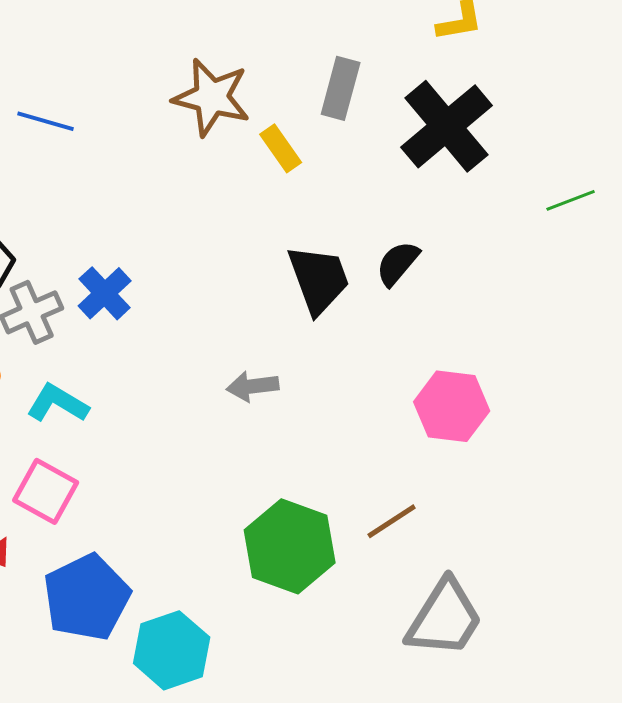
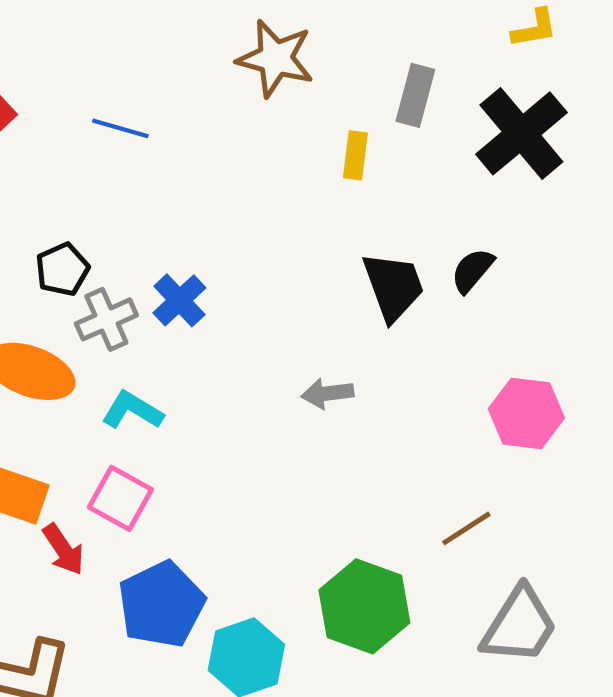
brown star: (212, 97) -> (275, 58), moved
yellow rectangle: (281, 148) -> (355, 155), turned 42
green hexagon: (290, 546) -> (364, 606), moved

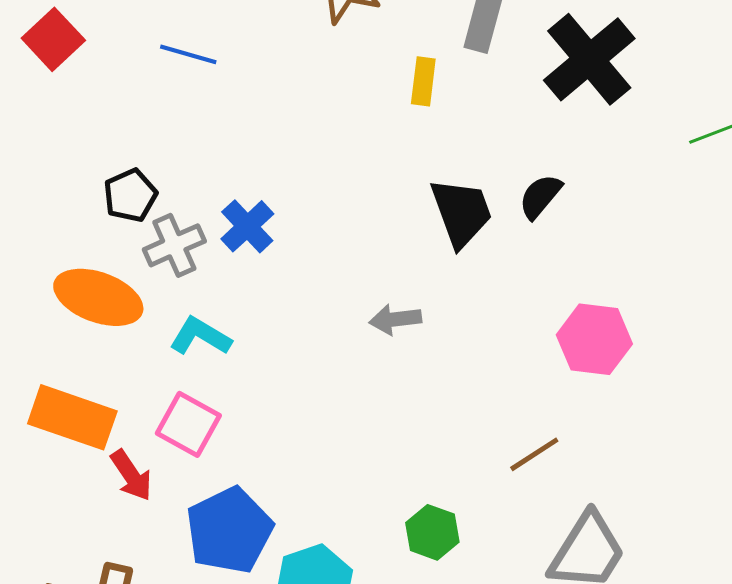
green hexagon: (364, 606) -> (432, 532), size x0.6

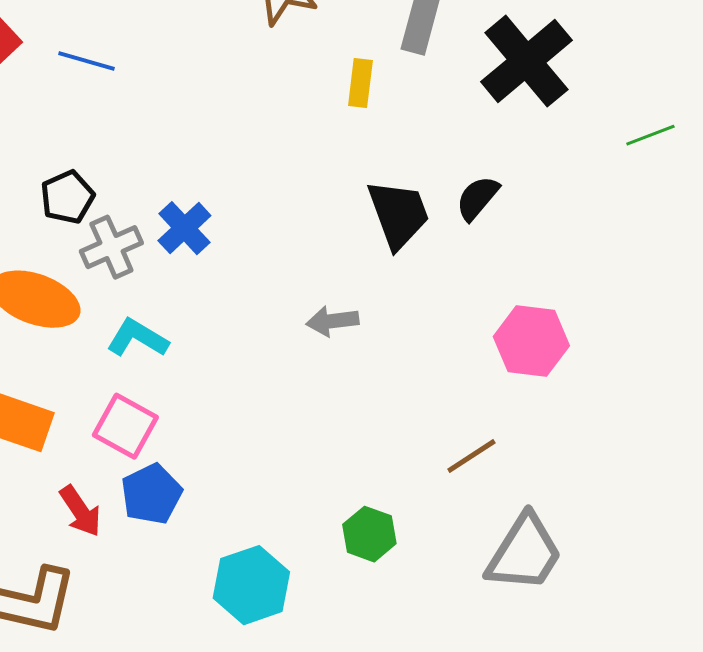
blue line: (188, 54) -> (86, 61), moved
red arrow: (131, 475) -> (80, 511), moved
blue pentagon: (229, 530) -> (151, 494), moved, size x0.7

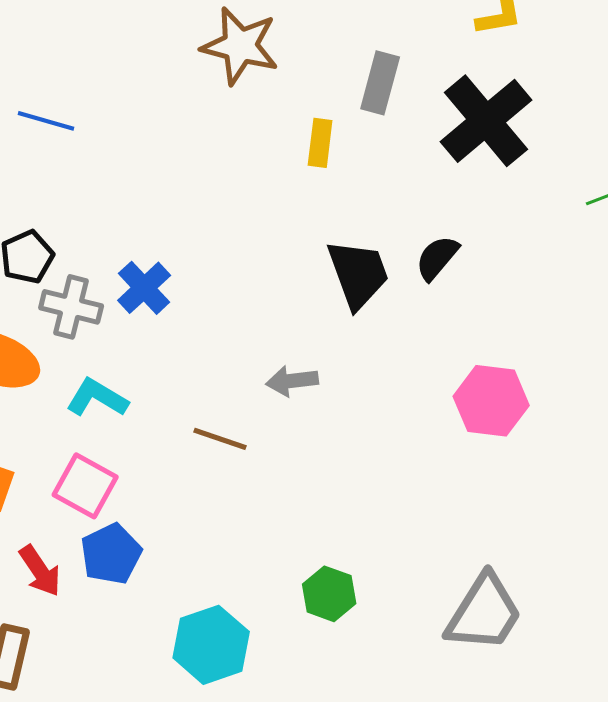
gray cross: (111, 247) -> (71, 307), turned 38
brown line: (471, 456) -> (220, 439), moved, turned 52

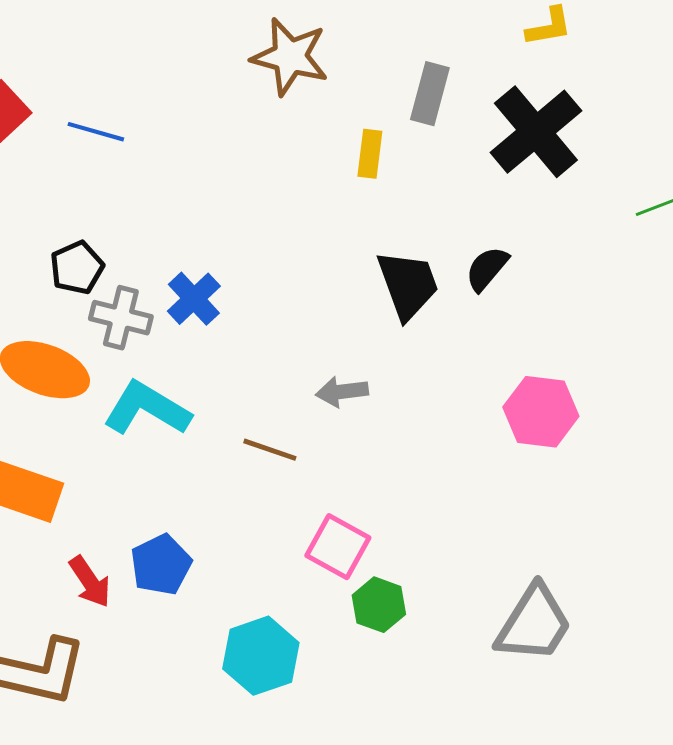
cyan L-shape: (97, 398) -> (147, 409), size x1.4
pink square: (85, 486) -> (338, 547), moved

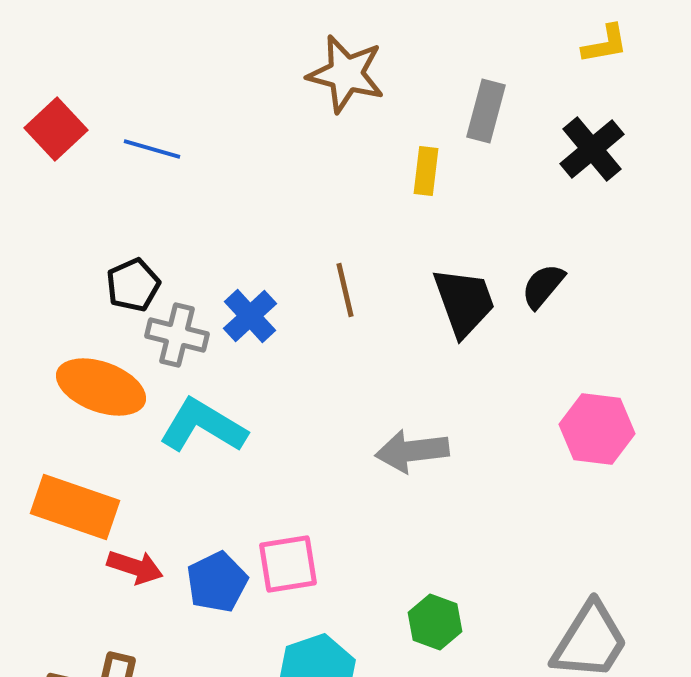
black cross: (536, 132) -> (592, 149), size x0.7
gray arrow: (342, 392) -> (412, 451), moved, size x1.4
brown line: (270, 450) -> (345, 290), moved, turned 58
pink square: (338, 547) -> (288, 564), moved, turned -38
red arrow: (90, 582) -> (135, 567), moved, turned -38

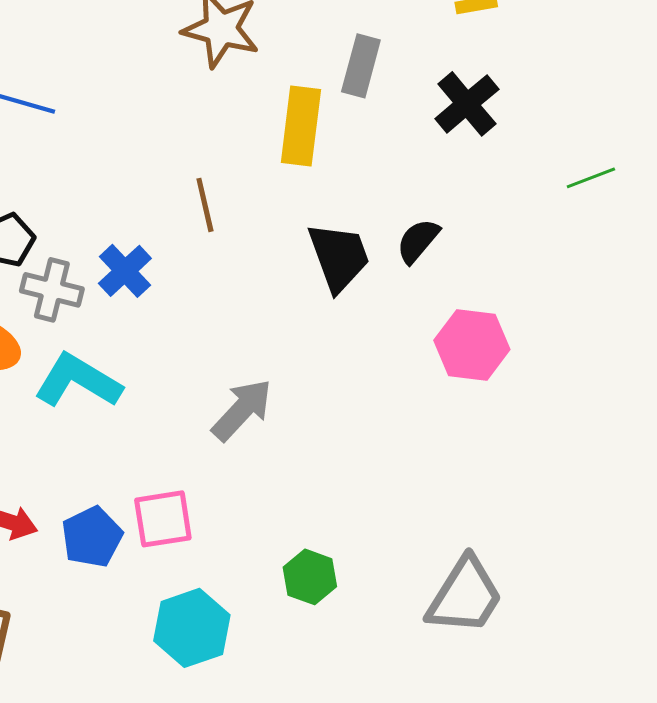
yellow rectangle: (426, 171) -> (301, 126), size x1.6
brown line: (345, 290) -> (205, 205), moved
pink hexagon: (597, 429) -> (472, 345), moved
gray arrow: (412, 451) -> (242, 410), moved, turned 140

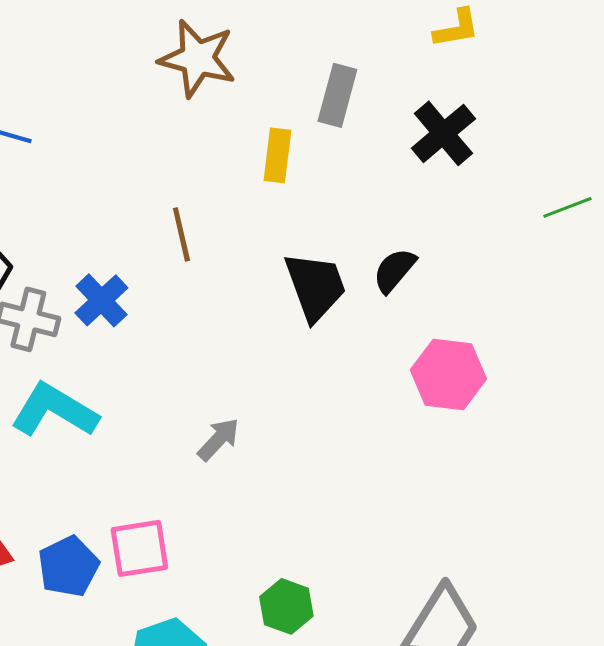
yellow rectangle: (301, 126) -> (277, 155), size x0.7
gray arrow: (242, 410) -> (218, 439), size x0.7

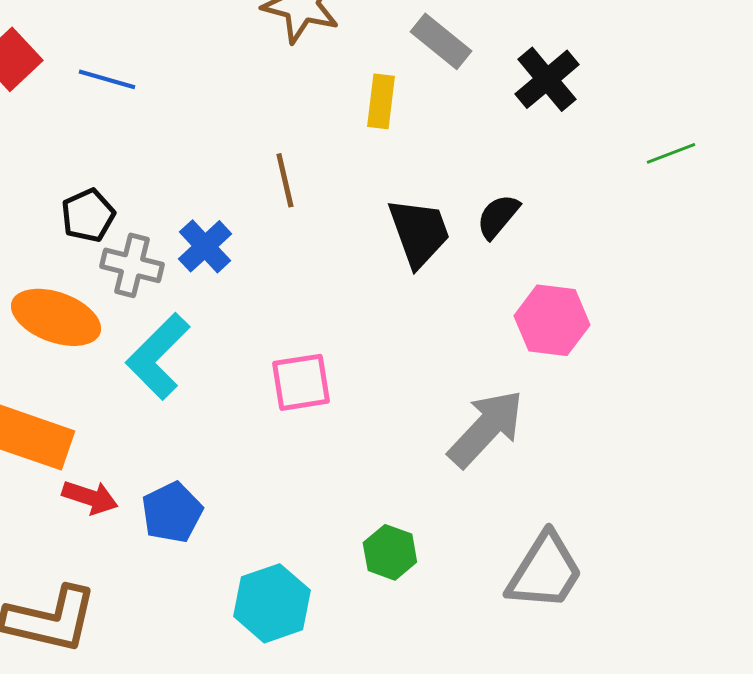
gray rectangle: (337, 95) -> (441, 41), turned -66
cyan L-shape: (54, 410) -> (158, 356), turned -76
gray arrow: (218, 439) -> (486, 428), moved, size x1.8
pink square: (139, 548) -> (301, 382), moved

